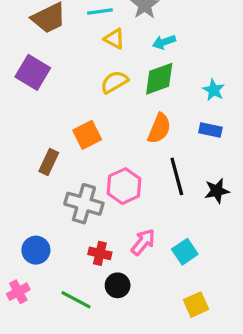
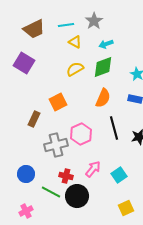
gray cross: (84, 204) -> (56, 145), turned -30
black circle: (118, 285) -> (77, 196), size x1.5
pink cross: (18, 292) -> (26, 211), moved
green line: (76, 300) -> (51, 192), moved

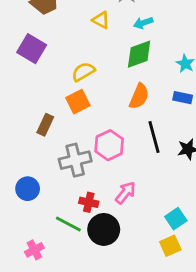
yellow semicircle: (75, 69) -> (83, 72), moved
blue circle: (26, 174) -> (28, 189), moved
cyan square: (119, 175) -> (176, 219), moved

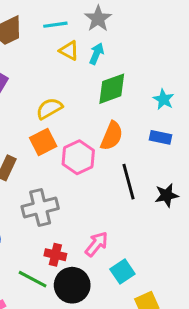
cyan arrow: (143, 23) -> (97, 54), moved, turned 132
pink hexagon: (109, 145) -> (78, 157), moved
cyan square: (176, 219) -> (122, 271), moved

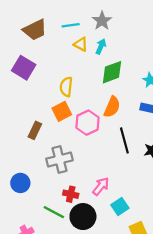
yellow semicircle: (49, 108) -> (66, 87), turned -54

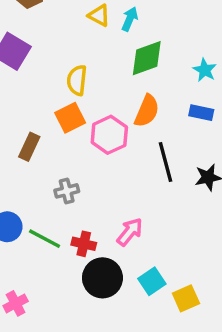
gray cross: (59, 159) -> (67, 191), size x0.6
cyan square: (120, 206) -> (152, 281), moved
green line: (54, 212) -> (45, 239), moved

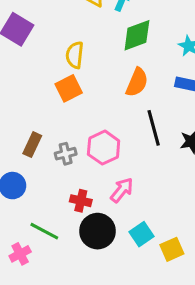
pink hexagon: (109, 135) -> (104, 148), moved
brown rectangle: (29, 147) -> (32, 145), moved
green line: (45, 239) -> (44, 231), moved

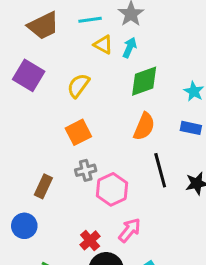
yellow semicircle: (75, 55) -> (78, 86), moved, turned 30
gray cross: (66, 154) -> (86, 170), moved
red cross: (81, 201) -> (90, 240), turned 36

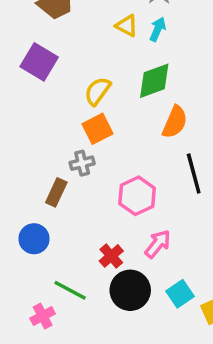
green diamond: (144, 81) -> (154, 81), moved
yellow semicircle: (78, 86) -> (98, 91), moved
gray cross: (86, 170) -> (82, 163), moved

